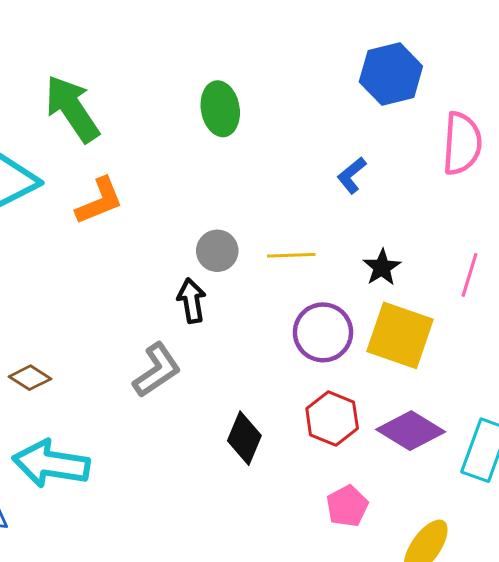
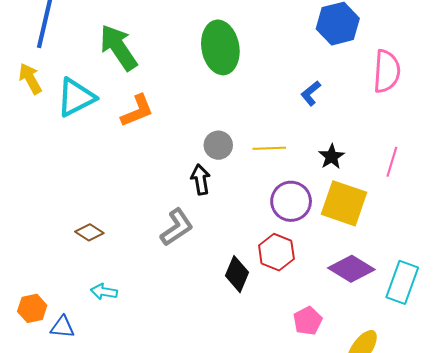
green ellipse: (220, 109) -> (220, 47), size x1.4
red hexagon: (332, 418) -> (276, 252), moved
cyan arrow: (51, 464) -> (104, 292), size x0.5

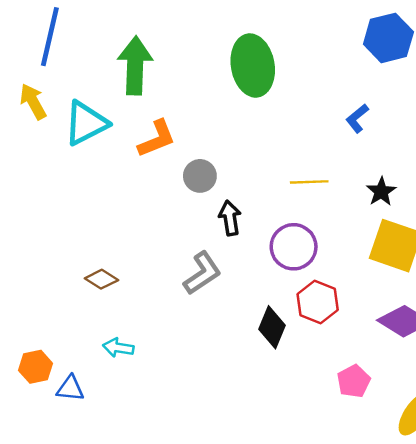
green arrow: (118, 47) -> (135, 66), turned 36
gray circle: (218, 145) -> (200, 176), moved
purple circle: (291, 201) -> (294, 247), moved

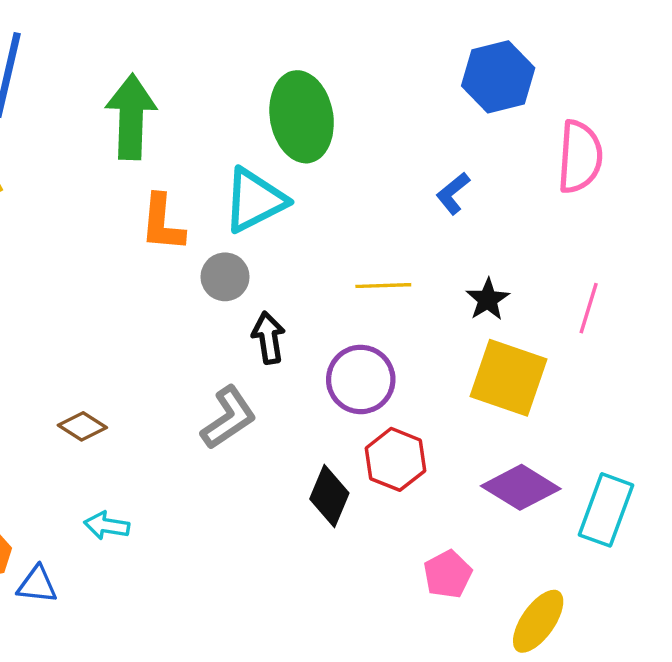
cyan triangle: (86, 123) -> (255, 200), moved
orange L-shape: (157, 139) -> (162, 223), turned 117

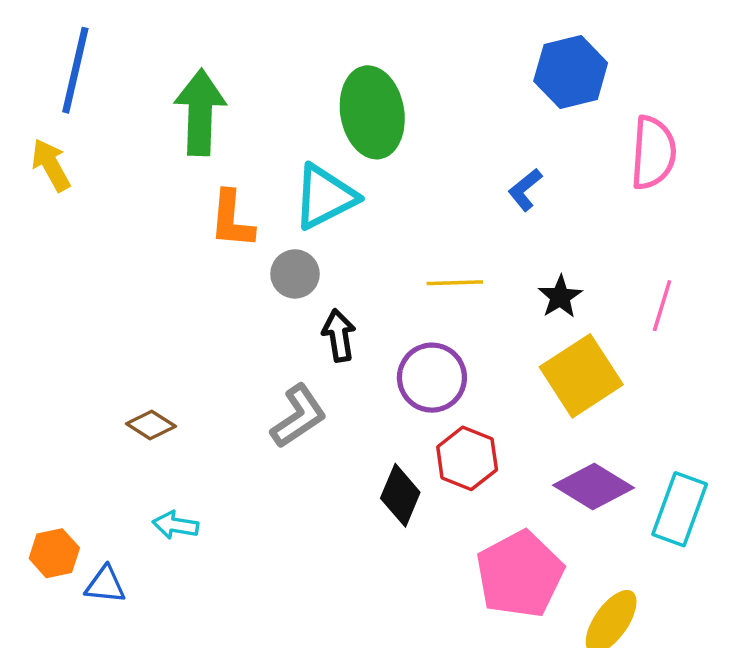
yellow square: (509, 378) -> (581, 376), turned 38
pink pentagon: (448, 574) -> (520, 574), size x1.8

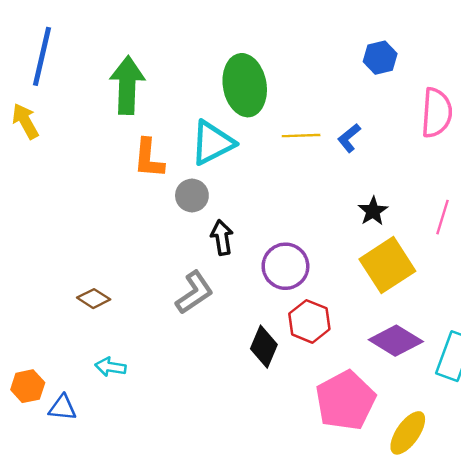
blue hexagon: (571, 72) -> (380, 58), size x0.7
yellow line: (455, 283) -> (301, 136), moved

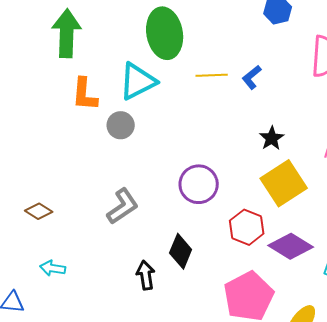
black arrow: (222, 237) -> (146, 275), moved
red hexagon: (309, 321) -> (247, 227), moved

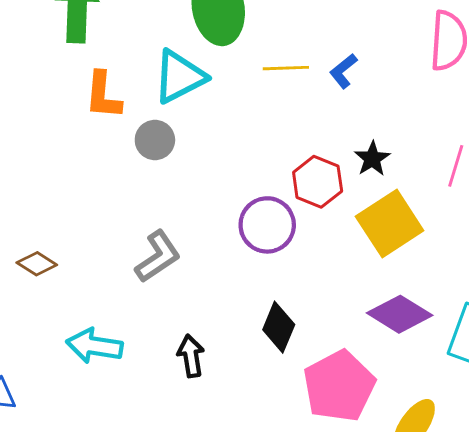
red hexagon: (247, 227) -> (318, 182), moved
black diamond: (181, 251) -> (279, 327), moved
cyan arrow: (53, 268) -> (94, 346), moved, size x1.5

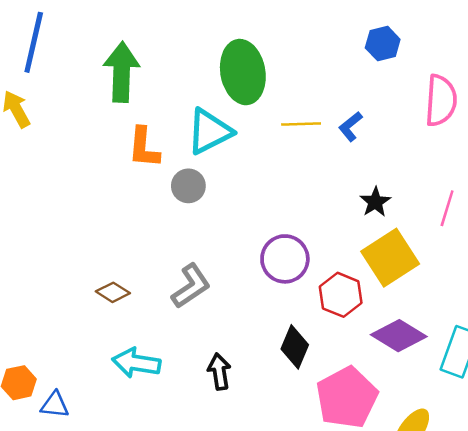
red hexagon: (318, 182) -> (341, 295), moved
brown diamond: (37, 264) -> (113, 292), moved

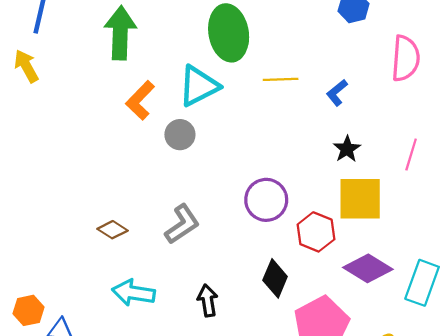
blue L-shape: (351, 126) -> (337, 93), moved
orange L-shape: (144, 148) -> (140, 100), turned 39
yellow square: (390, 258) -> (360, 199), turned 33

